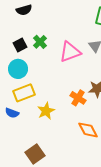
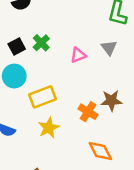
pink triangle: (70, 52) -> (78, 55), size x0.6
yellow rectangle: (24, 93) -> (42, 97), moved

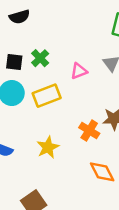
black square: (17, 46) -> (14, 62), turned 35
yellow rectangle: (42, 97) -> (47, 96), moved

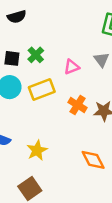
orange cross: (89, 131) -> (78, 105), moved
yellow star: (48, 147) -> (37, 150), moved

